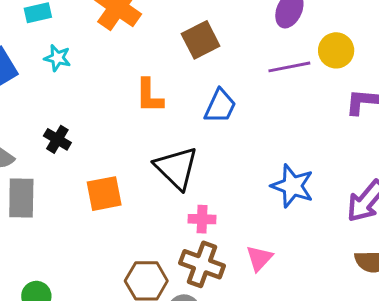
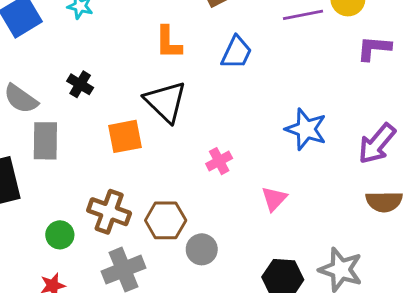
black triangle: (176, 168) -> (166, 102), moved
pink cross: (202, 219) -> (219, 161), turned -30
brown cross: (202, 264) -> (109, 212), moved

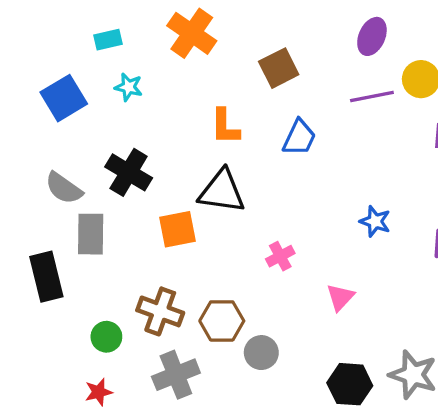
black cross: (80, 84) -> (129, 172), size x1.6
black triangle: (166, 102) -> (222, 191), turned -36
blue star: (306, 129) -> (375, 221), size x0.7

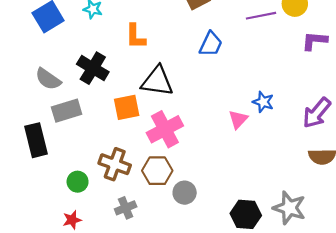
orange L-shape: (225, 127) -> (135, 36), moved
gray rectangle: (91, 234) -> (67, 111), turned 72
pink cross: (280, 256) -> (165, 129), moved, size x1.8
pink triangle: (340, 297) -> (238, 119), moved
gray cross: (176, 375) -> (126, 208), size x0.7

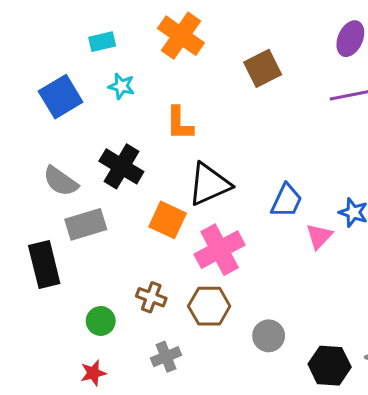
blue trapezoid: (211, 44) -> (286, 201), moved
black triangle: (157, 81) -> (209, 184), turned -32
orange square: (127, 107) -> (168, 220), turned 36
brown cross: (115, 164) -> (151, 297), size x0.7
gray circle: (185, 193) -> (269, 336), moved

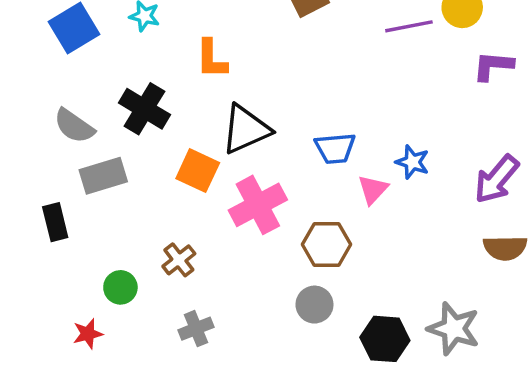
blue trapezoid: (286, 201) -> (335, 148), turned 60
black rectangle: (44, 265) -> (55, 222), size x0.7
brown cross: (151, 297) -> (179, 260), turned 32
brown hexagon: (209, 306) -> (327, 244), moved
red star: (93, 373) -> (88, 334), moved

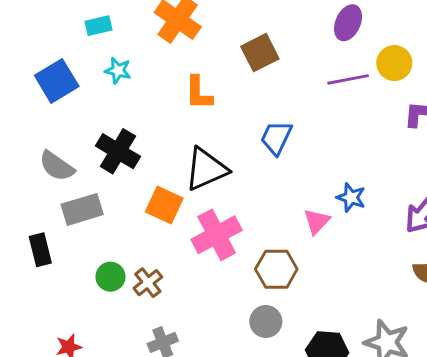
orange L-shape: (211, 59) -> (199, 93), moved
blue trapezoid: (335, 148) -> (276, 138), moved, turned 120
green circle: (120, 287) -> (110, 277), moved

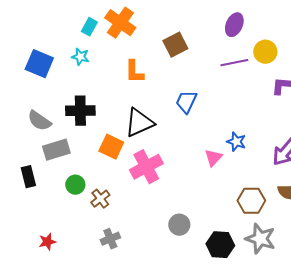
cyan rectangle: (99, 26) -> (89, 27), moved, turned -48
blue square: (57, 81) -> (39, 64), turned -36
black cross: (118, 151) -> (80, 111), turned -32
brown hexagon: (276, 269) -> (251, 201), moved
green circle: (110, 277) -> (75, 185), moved

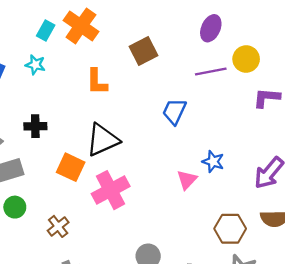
blue trapezoid: (186, 102) -> (174, 111), moved
black cross: (80, 111) -> (35, 126), size x0.7
green circle: (75, 185) -> (15, 207), moved

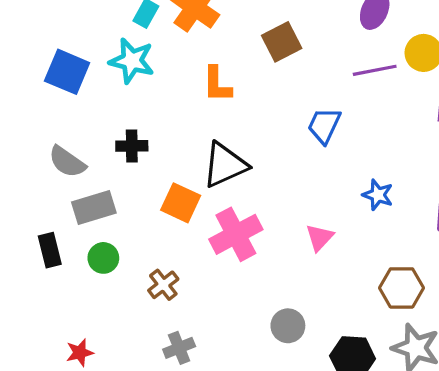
cyan star: (35, 65) -> (132, 61), size x1.6
pink triangle: (187, 180) -> (319, 237), moved

